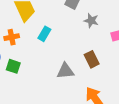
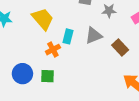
orange cross: (12, 37) -> (53, 50), moved
gray triangle: (65, 71) -> (94, 36), moved

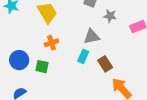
cyan rectangle: (68, 36) -> (83, 56), moved
brown rectangle: (120, 47) -> (105, 64), moved

